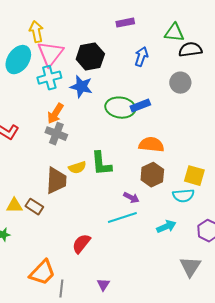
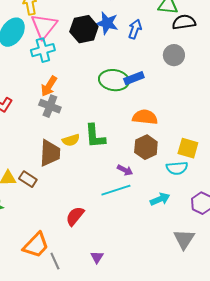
blue star: (81, 87) -> (107, 23), moved
gray line: (61, 289) -> (55, 261), turned -30

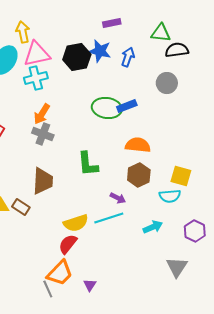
pink triangle: (44, 26) -> (37, 54), turned 40
yellow semicircle: (71, 140) -> (76, 223), moved, size x1.4
orange trapezoid: (36, 245) -> (60, 273), moved

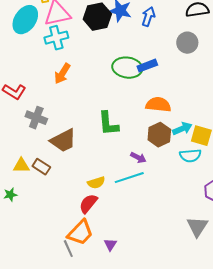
gray cross: (43, 134) -> (36, 118), moved
brown trapezoid: (43, 181) -> (63, 141), turned 60
yellow semicircle: (76, 223) -> (96, 183), size x0.7
cyan arrow: (153, 227) -> (182, 129), moved

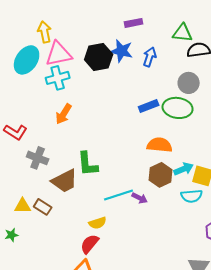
green ellipse: (127, 68) -> (178, 108), moved
green L-shape: (108, 124) -> (88, 164), moved
cyan line: (129, 178) -> (119, 195), moved

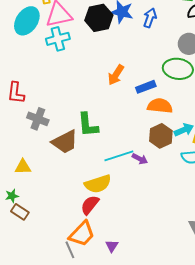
blue rectangle: (149, 106) -> (146, 87), moved
orange arrow: (64, 114) -> (116, 75), moved
red L-shape: (16, 132) -> (16, 93), turned 65
brown rectangle: (43, 207) -> (20, 212), moved
yellow semicircle: (98, 223) -> (98, 184), size x1.5

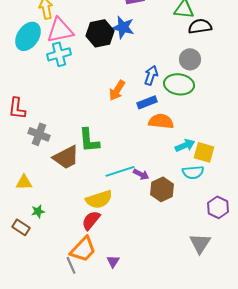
blue arrow: (150, 18) -> (151, 75), moved
brown hexagon: (161, 136) -> (162, 189), moved
green star: (12, 196) -> (38, 211), moved

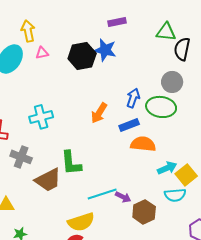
black semicircle: (200, 26) -> (182, 49), turned -70
pink triangle: (60, 30) -> (42, 53), size x0.5
cyan cross: (59, 54) -> (41, 117), moved
yellow square: (204, 152) -> (186, 175), turned 35

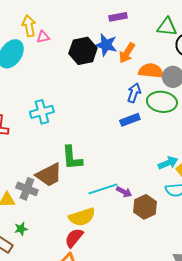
pink triangle: (42, 53) -> (43, 37), moved
orange arrow: (99, 113) -> (127, 53), moved
orange semicircle: (143, 144) -> (151, 71), moved
gray cross: (21, 157) -> (27, 189), moved

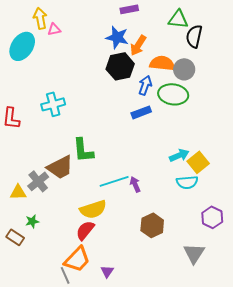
black hexagon: (83, 51) -> (120, 66), moved
gray cross: (27, 189) -> (38, 181), turned 30
purple arrow: (124, 192) -> (135, 184), turned -140
brown hexagon: (145, 207) -> (152, 225), moved

